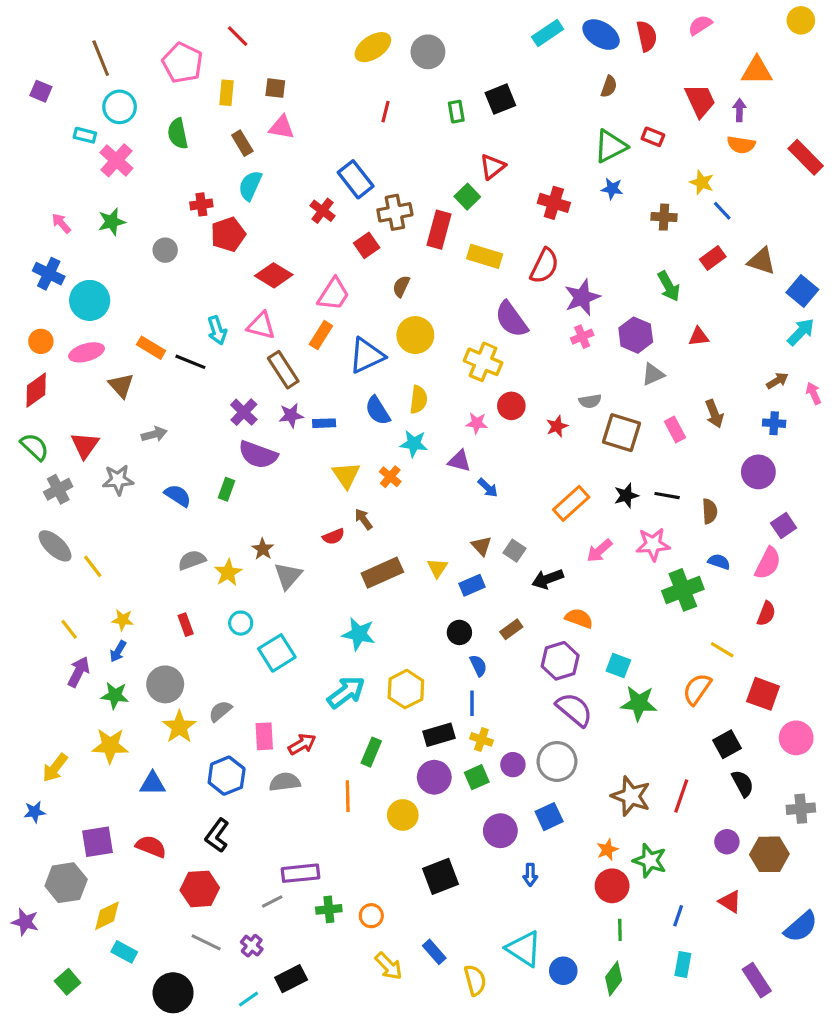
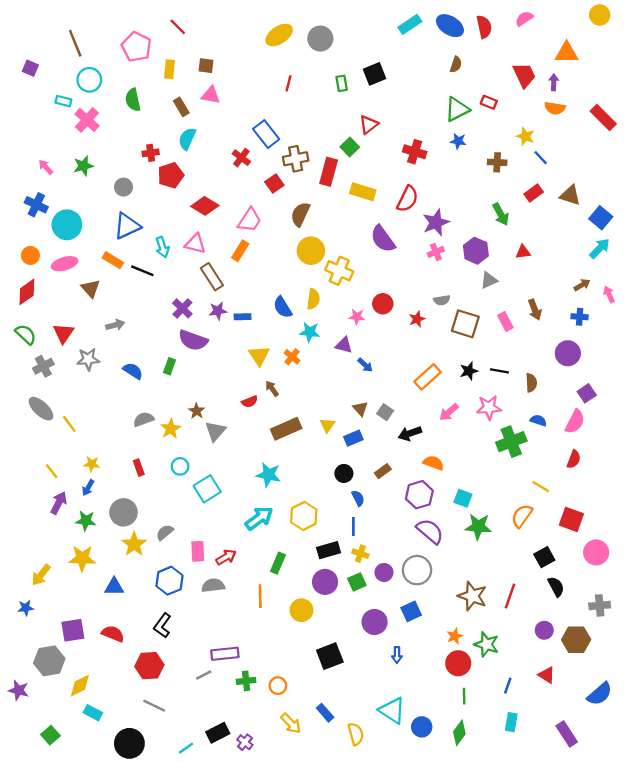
brown semicircle: (401, 286) -> (300, 214), size x1.5
blue triangle: (367, 356) -> (127, 226), moved
yellow cross: (483, 362) -> (339, 271), moved
purple cross: (252, 946) -> (245, 742), moved

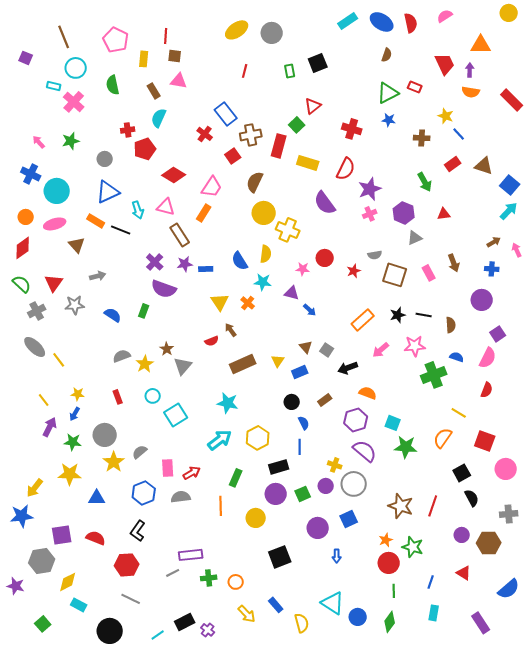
red line: (178, 27) -> (166, 36), moved, turned 49
yellow cross: (360, 554) -> (335, 465), moved
blue star: (26, 608) -> (22, 516), size x1.6

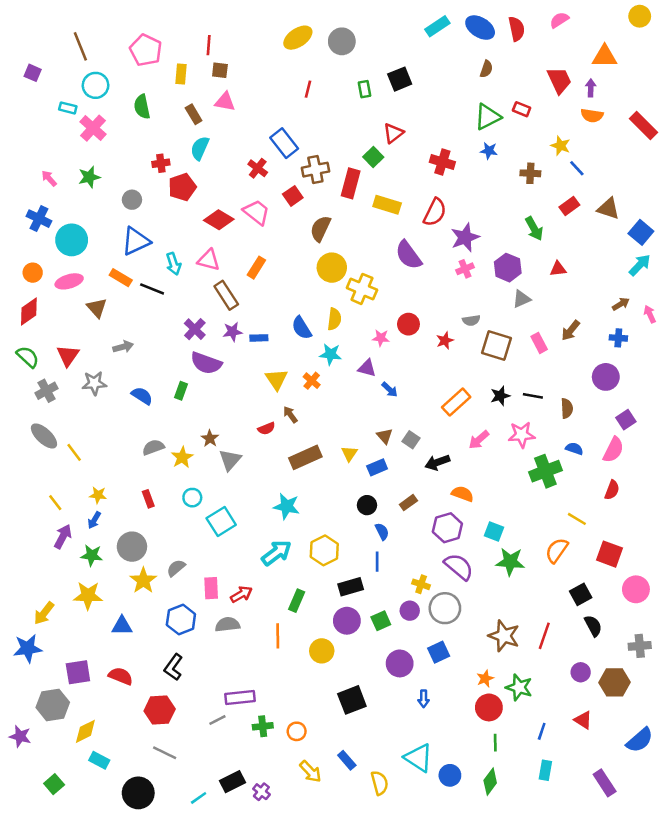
pink trapezoid: (212, 187) -> (256, 212), moved, turned -85
brown arrow: (454, 263) -> (571, 330), turned 60

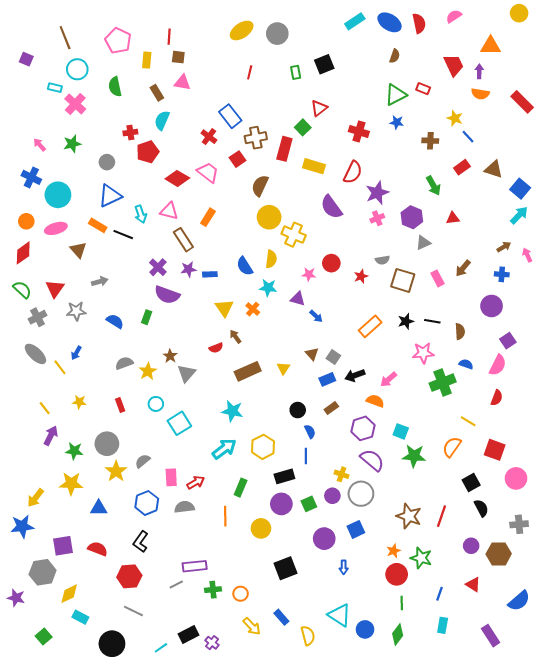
pink arrow: (479, 440) -> (388, 379), moved
blue rectangle: (377, 467) -> (327, 379), moved
blue arrow: (94, 520) -> (76, 353), moved

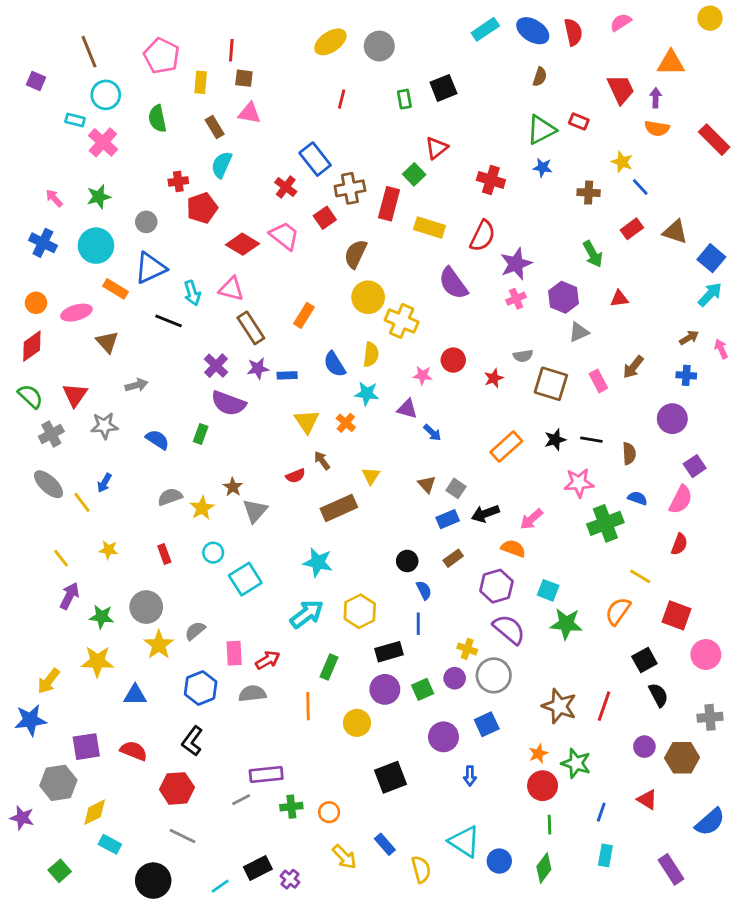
cyan circle: (58, 195) -> (96, 246), moved
orange rectangle: (208, 217) -> (304, 315), moved
orange rectangle: (98, 225) -> (116, 289), moved
yellow triangle: (283, 368) -> (371, 476), moved

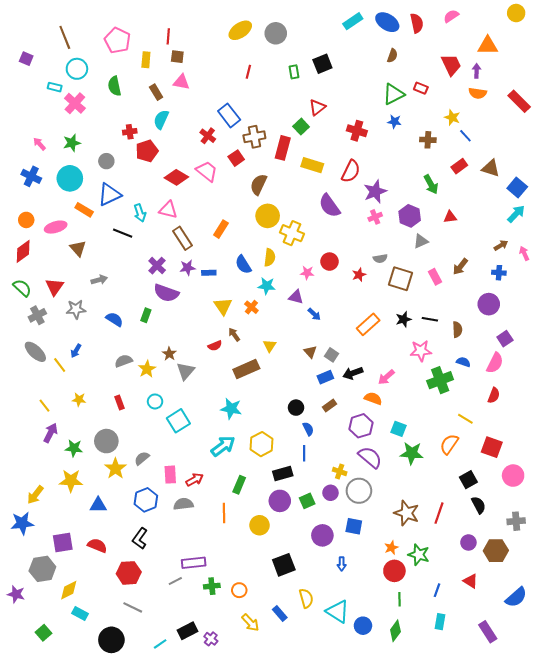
blue square: (487, 724) -> (354, 526), turned 36
yellow semicircle: (421, 869) -> (306, 598), moved

